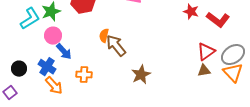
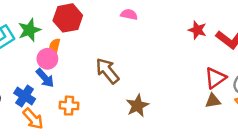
pink circle: (53, 36) -> (47, 59), moved
orange semicircle: (104, 36) -> (55, 47), moved

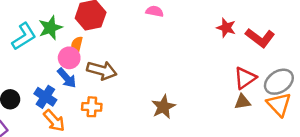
brown arrow: (107, 71) -> (102, 70), moved, turned 144

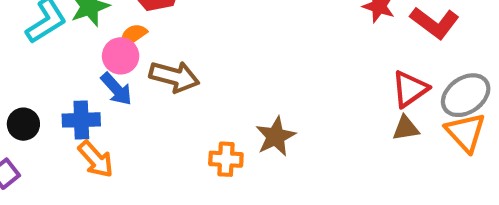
orange semicircle: (77, 45) -> (133, 35), turned 42
blue cross: (45, 97) -> (81, 120), turned -35
orange cross: (92, 107) -> (226, 159), moved

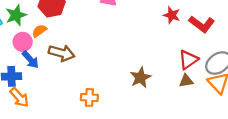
pink circle: (121, 56) -> (23, 42), moved
brown star: (276, 136) -> (141, 77), moved

